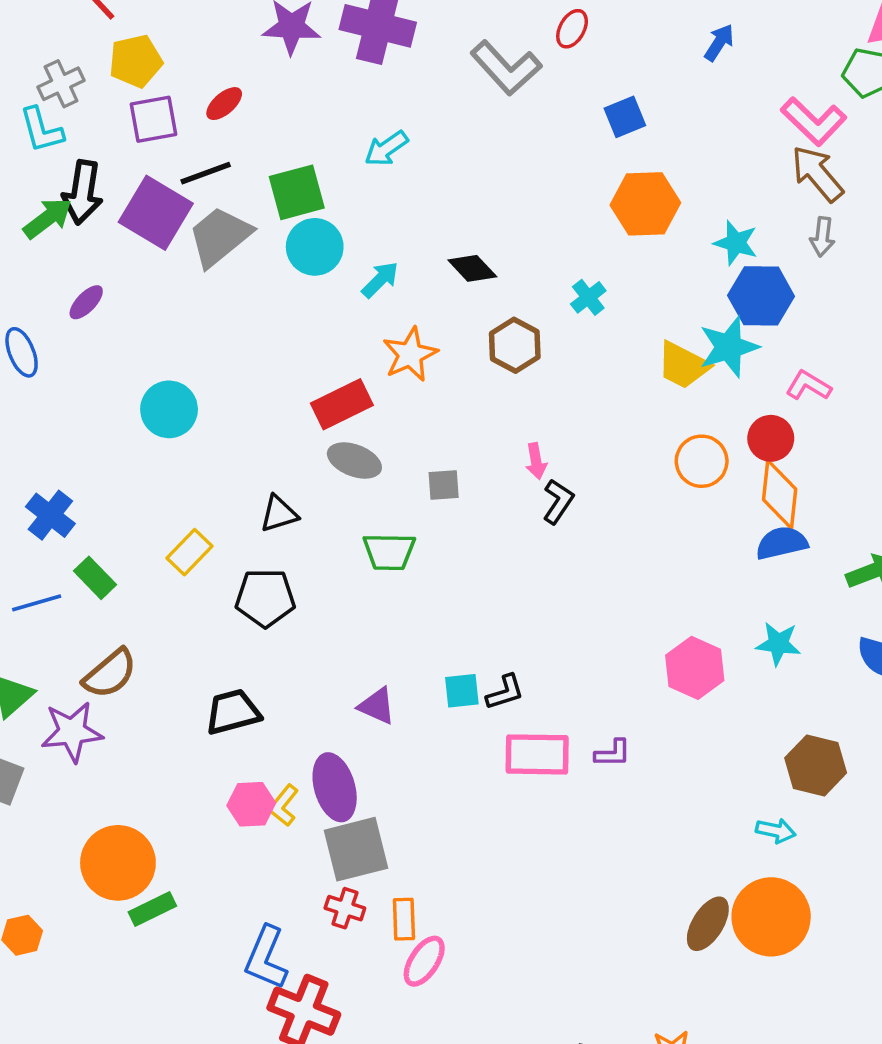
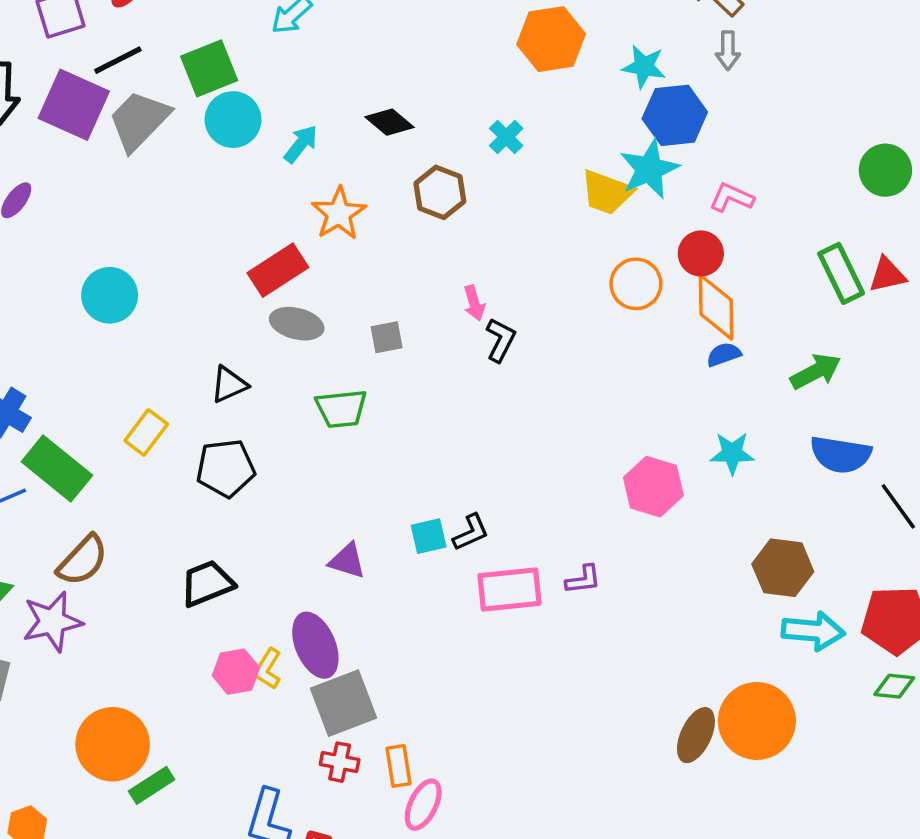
blue semicircle: (782, 543) -> (724, 354), size x0.7
green rectangle: (95, 578) -> (57, 468), size x1.6
cyan arrow: (776, 831) -> (813, 631), moved, size x1.6

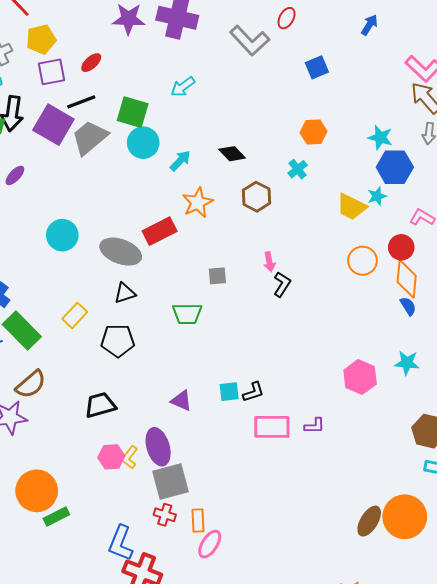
orange hexagon: (551, 39) -> (314, 132), moved, size x0.7
green square: (209, 68) -> (133, 112), turned 32
cyan star: (649, 169) -> (377, 196), size x0.6
gray ellipse: (297, 324) -> (121, 252), moved, size x1.4
blue semicircle: (724, 354) -> (408, 306), turned 72

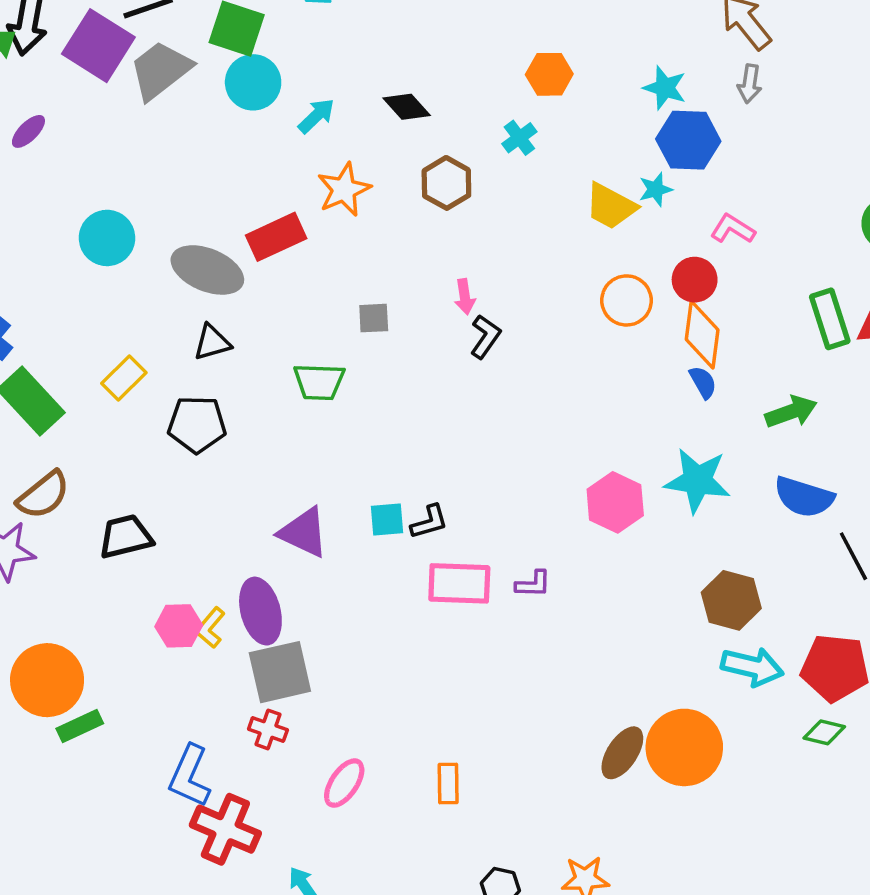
cyan star: (407, 363) -> (697, 481), size x1.5
purple triangle: (181, 401) -> (304, 532), size x1.4
black trapezoid: (100, 405) -> (126, 537), moved
orange rectangle: (198, 521) -> (448, 784), moved

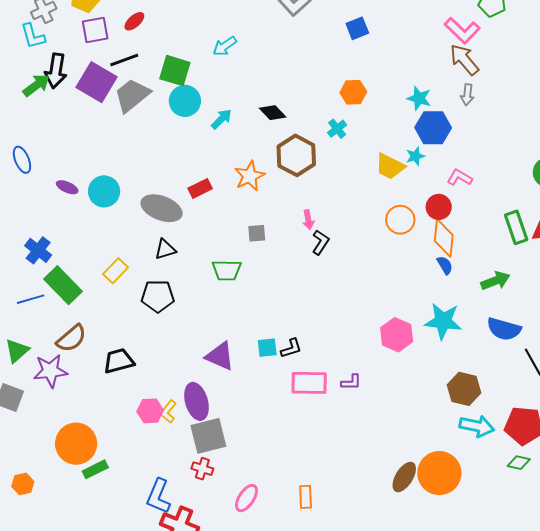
purple ellipse: (28, 131) -> (67, 187), moved, turned 70
brown hexagon: (446, 183) -> (296, 155), size x1.4
orange star: (344, 190) -> (250, 176), moved
red rectangle: (276, 237) -> (200, 188), size x0.7

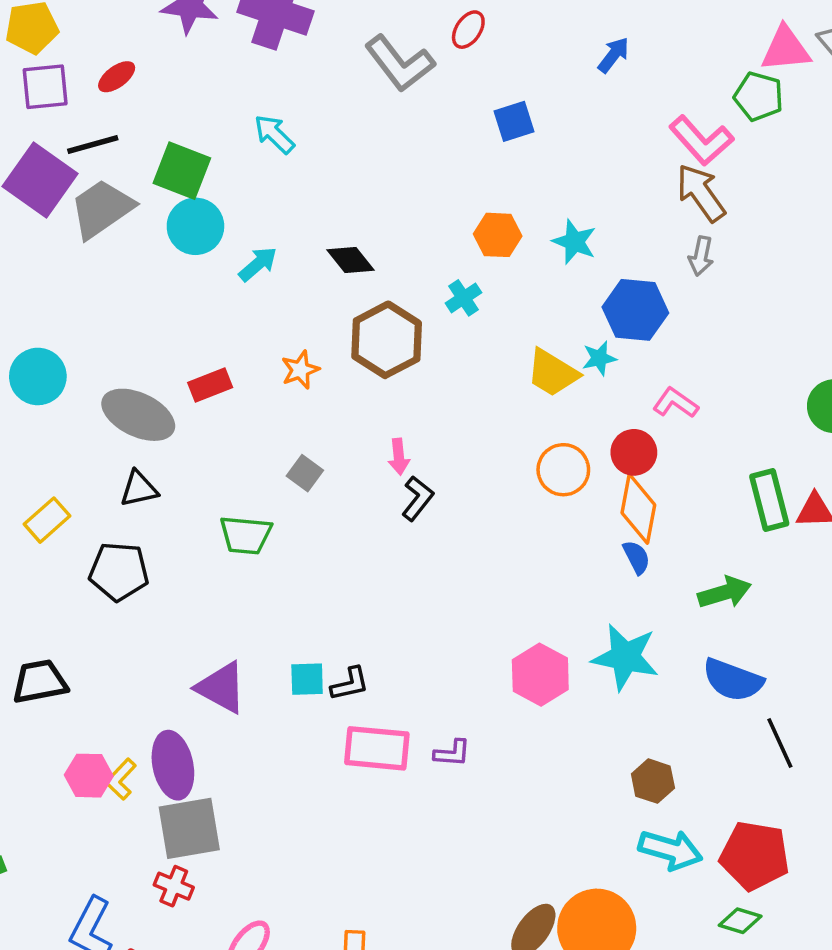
cyan arrow: (225, 46) -> (274, 134), turned 75
cyan star: (419, 98) -> (574, 242), moved
orange star: (250, 176) -> (300, 370), size x0.7
gray square: (257, 233) -> (305, 473), turned 36
brown hexagon: (464, 389) -> (653, 781), size x0.7

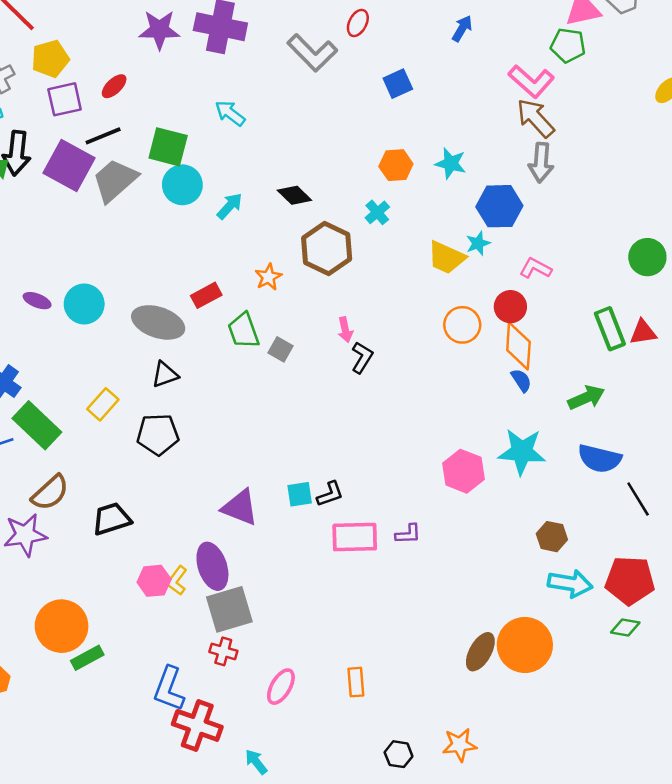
gray arrow: (701, 256) -> (541, 163), size x1.4
green trapezoid: (246, 535) -> (243, 331), moved, turned 72

